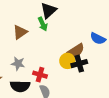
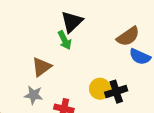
brown triangle: (20, 32) -> (42, 67), moved
brown semicircle: (76, 51) -> (128, 36), moved

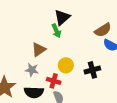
yellow circle: (100, 89) -> (66, 65), moved

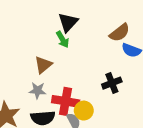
yellow circle: (66, 65) -> (84, 111), moved
red cross: (54, 81) -> (66, 101), size x1.5

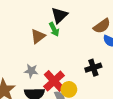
brown triangle: (43, 65) -> (38, 36), moved
red cross: (66, 101) -> (54, 81), turned 35

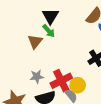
red cross: (54, 81) -> (61, 81), turned 30

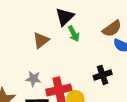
green arrow: (49, 31) -> (74, 34), moved

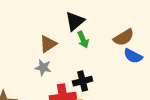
black cross: (103, 75) -> (83, 81), moved
gray star: (33, 79) -> (43, 68), moved

